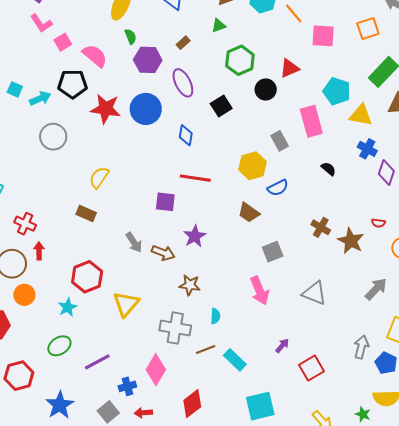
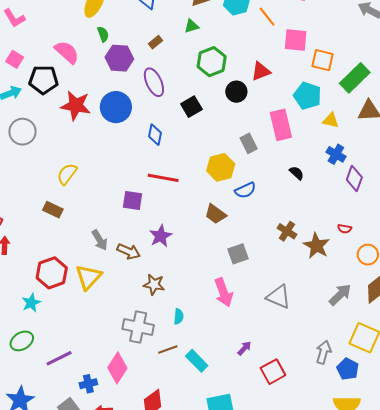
orange square: (368, 29) -> (323, 60), moved, turned 30
pink square: (63, 42) -> (15, 59), moved, turned -30
yellow triangle: (361, 115) -> (331, 120), size x0.7
yellow triangle: (126, 304) -> (88, 277), moved

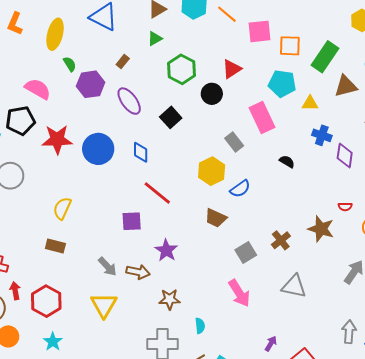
blue circle: (116, 107) -> (98, 149), moved
red line: (163, 178) -> (157, 193), turned 40
brown cross: (287, 231) -> (281, 240), moved, turned 30
red hexagon: (52, 273) -> (46, 301), moved

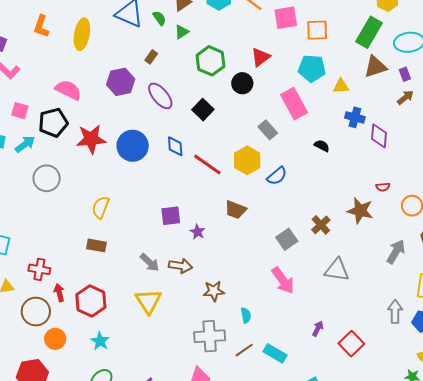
green rectangle: (325, 57) -> (369, 32), moved
green semicircle: (70, 64) -> (159, 18), moved
red line: (157, 193) -> (207, 165), moved
brown trapezoid: (216, 218) -> (236, 210), moved
purple star: (166, 250) -> (198, 232), moved, size x0.7

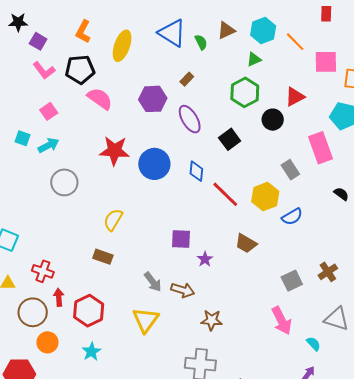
green triangle: (182, 32) -> (254, 59), moved
pink square: (20, 111) -> (49, 111), turned 30
black pentagon: (53, 123) -> (80, 70), moved
cyan semicircle: (246, 315) -> (313, 344), moved, turned -42

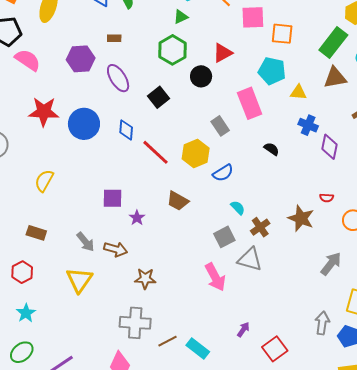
brown rectangle: (187, 79) -> (114, 38), turned 48
brown rectangle: (103, 257) -> (36, 233), moved
red hexagon: (89, 311) -> (22, 272), size x0.7
gray triangle: (337, 319) -> (250, 259), moved
cyan semicircle: (313, 344) -> (238, 208), moved

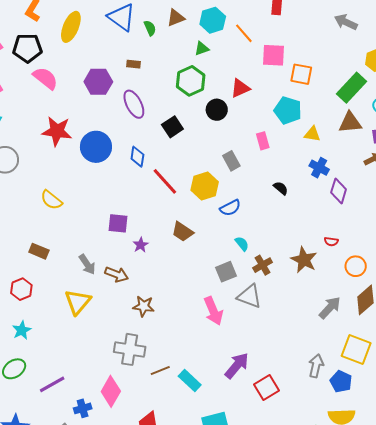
pink rectangle: (250, 103) -> (263, 141), size x0.6
yellow semicircle: (44, 181) -> (51, 200), turned -85
purple arrow: (243, 330) -> (237, 366), size x1.8

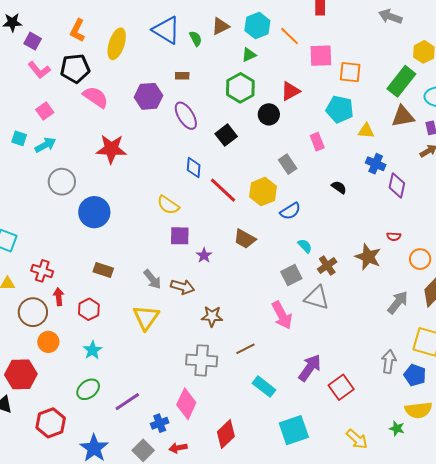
blue circle: (96, 147) -> (94, 212), moved
yellow semicircle: (51, 200) -> (168, 205), moved
brown line: (160, 371) -> (245, 349), moved

